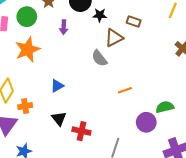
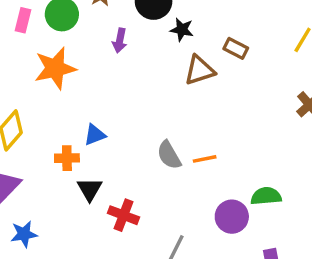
gray semicircle: (99, 58) -> (169, 155), moved
orange cross: (25, 106) -> (67, 158), moved

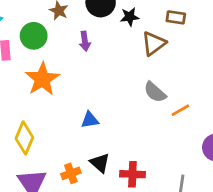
blue triangle: (95, 135) -> (90, 120), turned 30
gray semicircle: (169, 155) -> (155, 92), moved
orange cross: (67, 158) -> (71, 173), moved

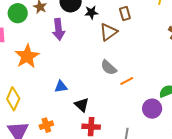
brown rectangle: (176, 17) -> (125, 14), turned 64
green circle: (34, 36) -> (18, 13), moved
purple arrow: (85, 41) -> (59, 29), size x1.5
black triangle: (100, 163) -> (82, 105), moved

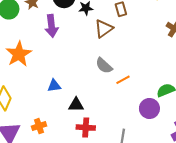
black triangle: (82, 105) -> (76, 105), turned -42

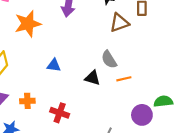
black triangle: (76, 105) -> (92, 78), moved
red cross: (86, 128) -> (60, 113), moved

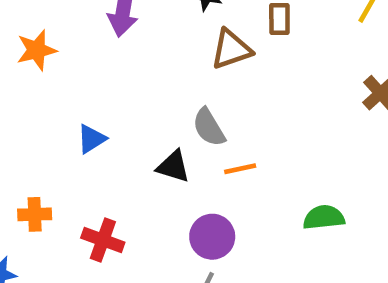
orange star: (28, 24) -> (37, 50), size x0.7
blue triangle: (54, 65) -> (91, 139), turned -40
purple circle: (142, 115) -> (212, 237), moved

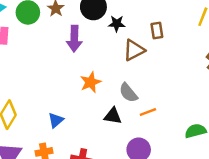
orange star: (37, 50) -> (91, 82), moved
blue triangle: (91, 139) -> (56, 120), moved

